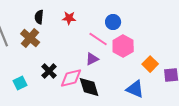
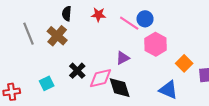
pink line: (98, 39) -> (129, 23), moved

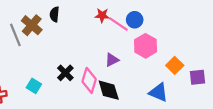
red star: (98, 15) -> (102, 15), moved
brown cross: (57, 36) -> (32, 25), moved
pink diamond: (101, 78) -> (89, 80), turned -60
cyan square: (47, 83) -> (34, 86), turned -32

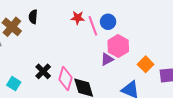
pink line: (118, 24) -> (93, 26), turned 36
purple triangle: (112, 60) -> (107, 59), moved

